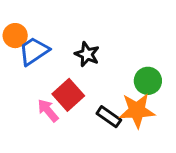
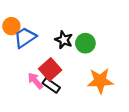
green circle: (148, 81) -> (85, 43), moved
black rectangle: (109, 117) -> (51, 85), moved

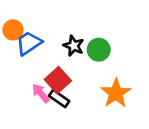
orange star: (100, 81) -> (116, 93), turned -30

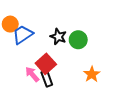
orange star: (116, 93) -> (92, 74), size x0.7
black rectangle: (59, 98) -> (47, 78), turned 35

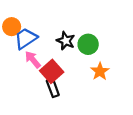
pink arrow: (32, 74) -> (33, 60), moved
orange star: (92, 74) -> (100, 71), moved

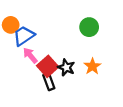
black star: (66, 41) -> (66, 67), moved
green circle: (88, 44) -> (89, 27), moved

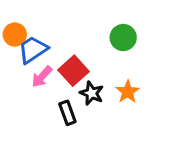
pink arrow: (30, 55) -> (42, 77), turned -98
red square: (48, 66) -> (73, 71), moved

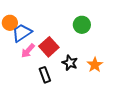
orange star: (128, 92) -> (95, 65), moved
black star: (92, 93) -> (70, 63), moved

